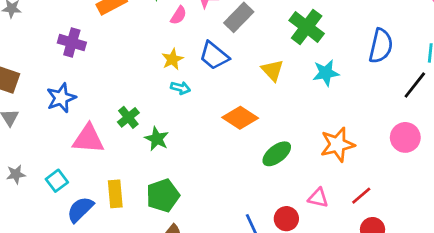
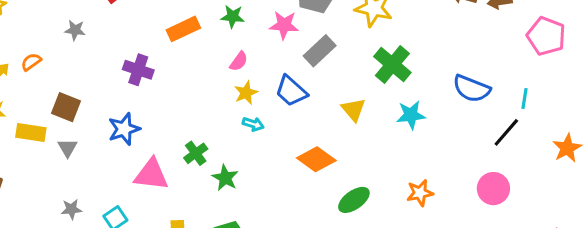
pink semicircle: (179, 15) -> (239, 61), moved
blue semicircle: (381, 46) -> (472, 89), turned 96
orange star: (337, 145) -> (420, 193), size x0.7

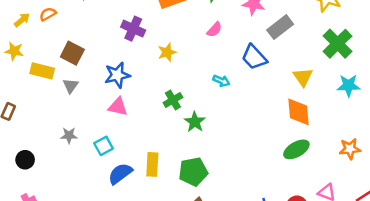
yellow star: (246, 93) -> (167, 52), moved
orange diamond: (316, 159) -> (299, 112), moved, turned 44
pink triangle: (151, 175) -> (118, 107), moved, size x0.7

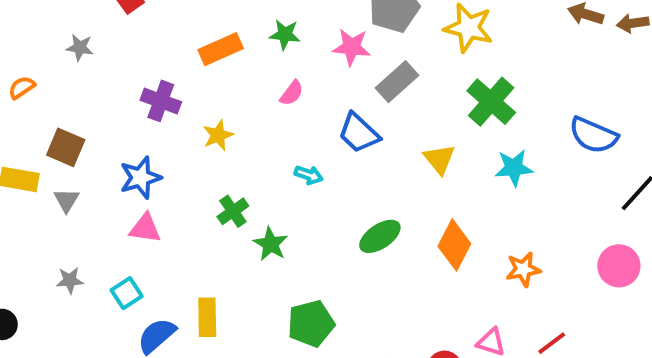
orange diamond: (299, 112) -> (454, 245), moved, turned 36
green ellipse: (296, 149) -> (380, 236), moved
green pentagon: (193, 172) -> (311, 323), moved

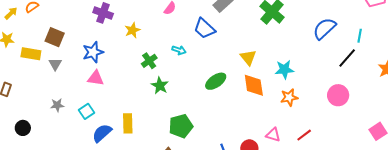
blue semicircle: (593, 135) -> (324, 29), turned 115
yellow triangle: (439, 159) -> (248, 57), moved
cyan star: (514, 168) -> (284, 70), moved
green cross: (233, 211) -> (149, 61), moved
orange diamond: (454, 245) -> (254, 85), turned -35

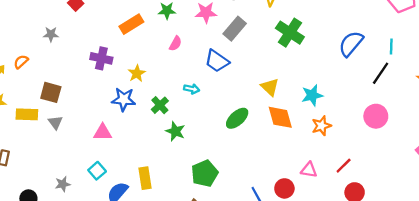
blue star: (93, 52) -> (124, 99), moved, turned 30
gray star: (57, 105) -> (63, 184), moved

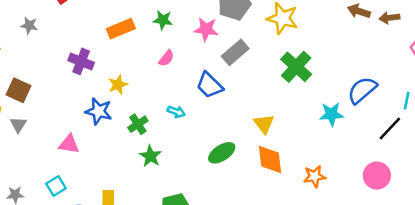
cyan star: (312, 95) -> (331, 114), moved

